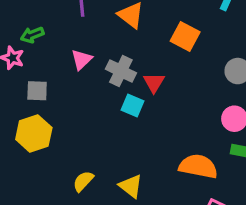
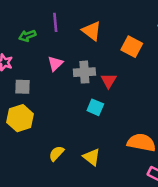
green arrow: (32, 35) -> (27, 36), moved
gray cross: (121, 71) -> (84, 72), turned -30
cyan square: (132, 106) -> (95, 107), moved

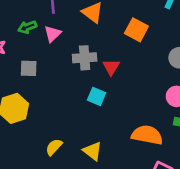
green arrow: (27, 36) -> (27, 27), moved
pink triangle: (55, 64) -> (53, 34), moved
gray square: (22, 87) -> (29, 68), moved

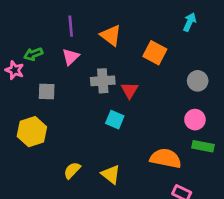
green arrow: (27, 27) -> (33, 54), moved

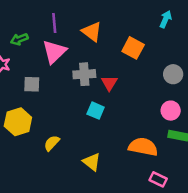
green arrow: (33, 54) -> (19, 39), moved
pink triangle: (71, 57) -> (54, 52), size x1.5
yellow semicircle: (72, 170) -> (52, 143), moved

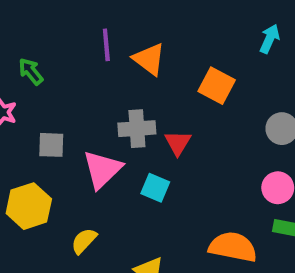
purple line: (54, 23) -> (106, 45), moved
green arrow: (19, 39) -> (31, 71), turned 72
pink triangle: (54, 52) -> (102, 169), moved

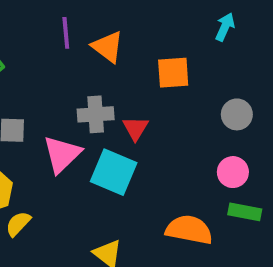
orange square: (217, 86) -> (173, 73), turned -32
cyan square: (155, 188) -> (114, 172), size x1.6
yellow semicircle: (84, 241) -> (18, 224), moved

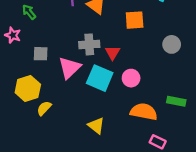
pink circle: (233, 172) -> (131, 78), moved

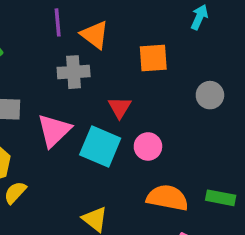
gray cross: (89, 44) -> (74, 72), moved
green rectangle: (176, 101) -> (221, 198), moved

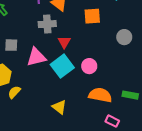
red triangle: (120, 107) -> (64, 42), moved
pink triangle: (54, 131) -> (36, 57), turned 30
cyan square: (100, 146) -> (62, 66), turned 30

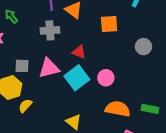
gray cross: (47, 24) -> (50, 30), moved
red triangle: (64, 42) -> (79, 52), turned -40
gray square: (11, 45) -> (22, 66), moved

